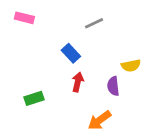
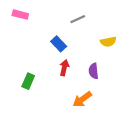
yellow semicircle: (131, 66) -> (108, 42), moved
green rectangle: (34, 98) -> (28, 81), turned -49

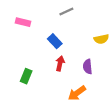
pink rectangle: (20, 15) -> (23, 22), moved
gray line: (78, 19) -> (66, 12), moved

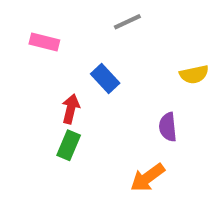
red arrow: (60, 63) -> (71, 109), moved
green rectangle: (26, 76) -> (69, 145), moved

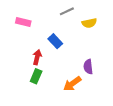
yellow semicircle: (194, 74) -> (89, 23), moved
orange arrow: (148, 178) -> (72, 84), moved

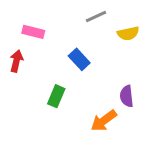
red arrow: (37, 57) -> (16, 61), moved
green rectangle: (36, 76) -> (56, 96), moved

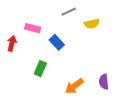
pink rectangle: (33, 32) -> (33, 28), moved
purple semicircle: (127, 96) -> (104, 82), moved

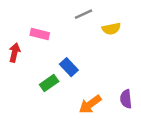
blue rectangle: (57, 42) -> (69, 67), moved
green rectangle: (40, 69) -> (49, 83), turned 32

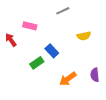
yellow semicircle: (111, 29) -> (84, 36), moved
red arrow: (15, 53) -> (11, 40), turned -48

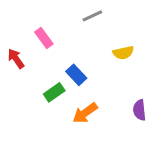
pink rectangle: (30, 26) -> (44, 38), turned 40
orange arrow: (68, 79) -> (85, 113), moved

